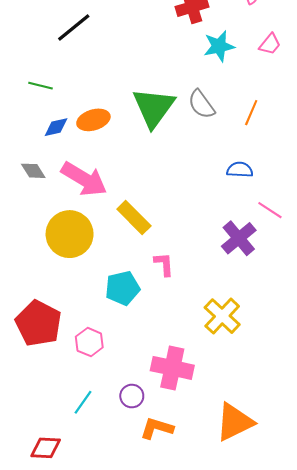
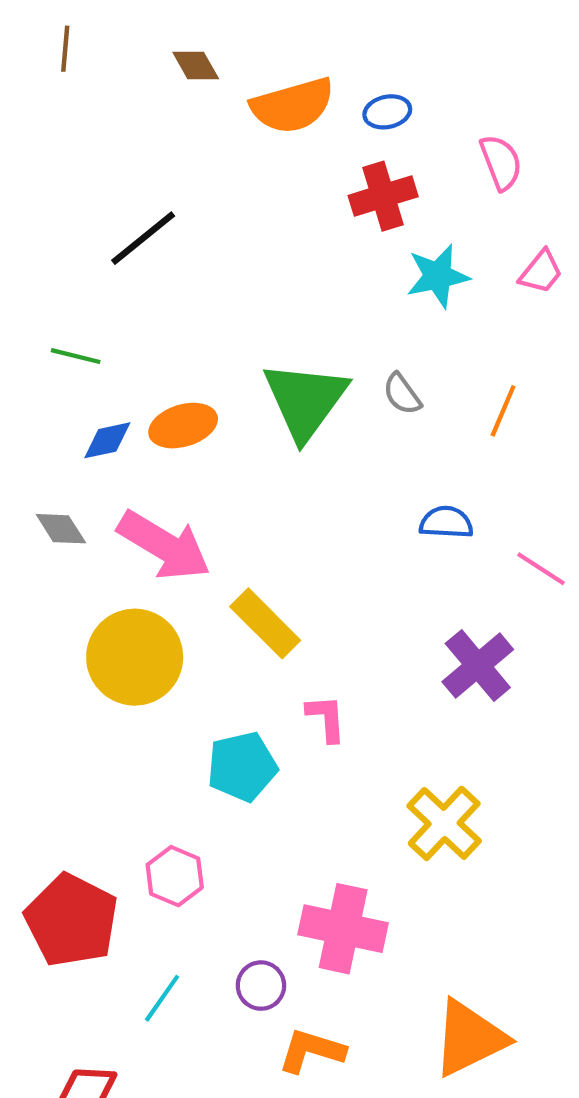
gray semicircle: (201, 104) -> (402, 394), size x0.7
blue semicircle: (240, 170) -> (446, 522), moved
pink line: (270, 210) -> (541, 569), moved
red pentagon: (38, 323) -> (72, 920), moved

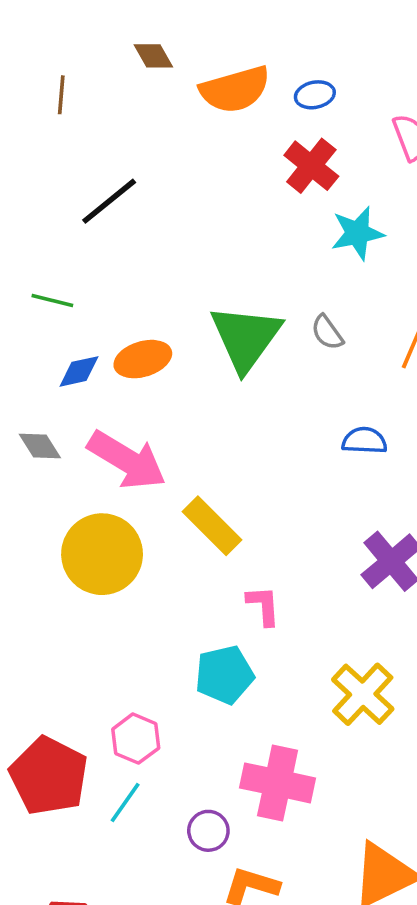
brown line: (65, 49) -> (61, 95), moved
red cross: (383, 196) -> (311, 166), turned -34
cyan pentagon: (242, 767) -> (224, 675), moved
cyan line: (162, 998) -> (125, 802), moved

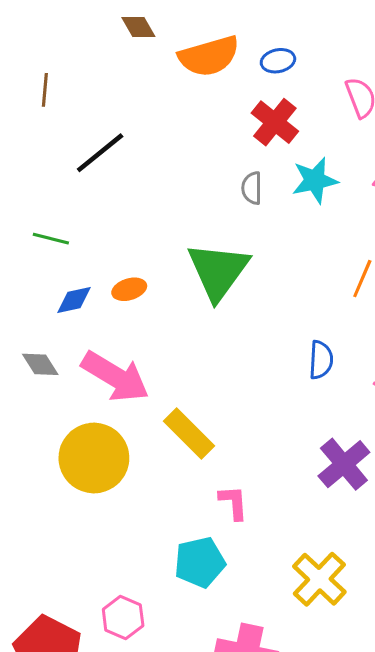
brown line: (61, 95) -> (45, 90), moved
gray semicircle: (327, 332) -> (252, 188), moved, turned 36
orange ellipse: (143, 359) -> (129, 289), size x0.7
blue semicircle: (364, 441) -> (321, 360), turned 90

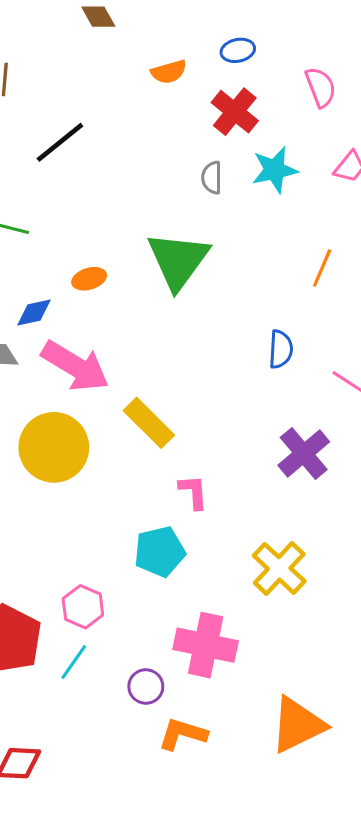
orange semicircle: (209, 56) -> (169, 72), moved, size x0.6
blue diamond: (74, 300) -> (34, 312), moved

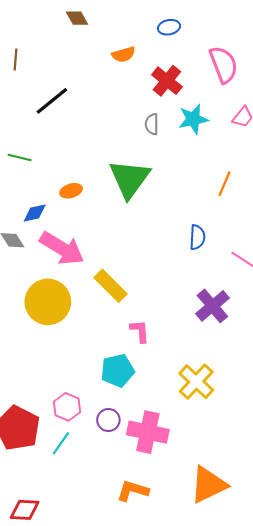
blue ellipse: (238, 50) -> (169, 27), moved
pink semicircle: (321, 87) -> (224, 65), size x1.4
purple circle: (146, 687) -> (108, 420), moved

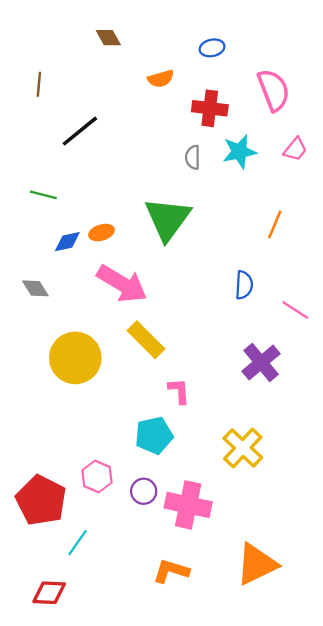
red cross: (167, 81) -> (210, 108), turned -32
blue diamond: (35, 213) -> (67, 242), moved
pink arrow: (62, 248) -> (122, 284), moved
cyan line: (61, 443) -> (78, 543), moved

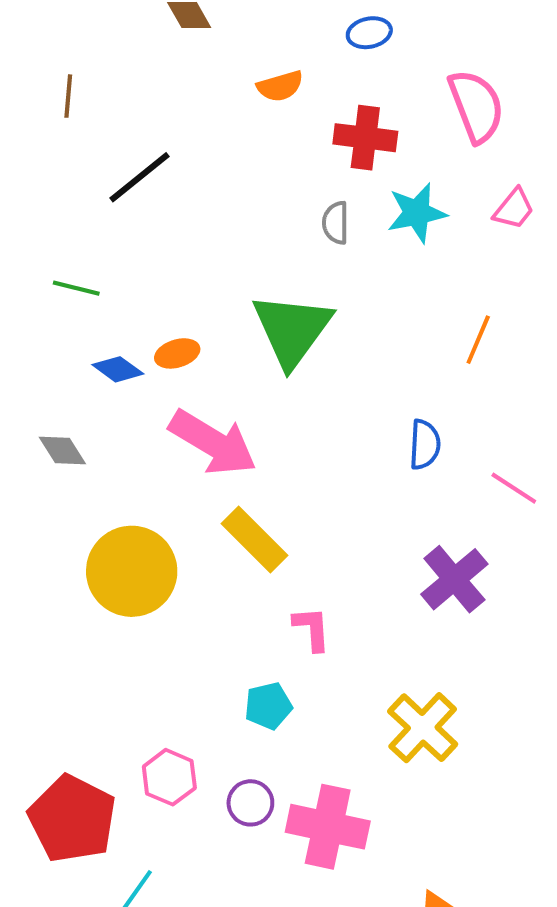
blue diamond: (67, 242) -> (118, 369), turned 48
cyan pentagon: (154, 435) -> (268, 706), size x0.7

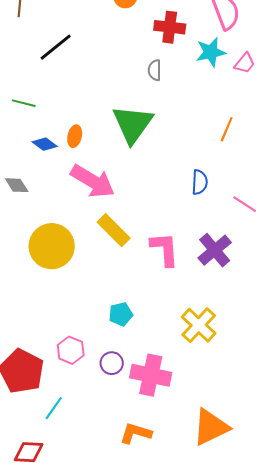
cyan star: (417, 213) -> (211, 52), moved
orange ellipse: (177, 353) -> (75, 136), turned -60
pink L-shape: (312, 629) -> (165, 249), moved, size x1.5

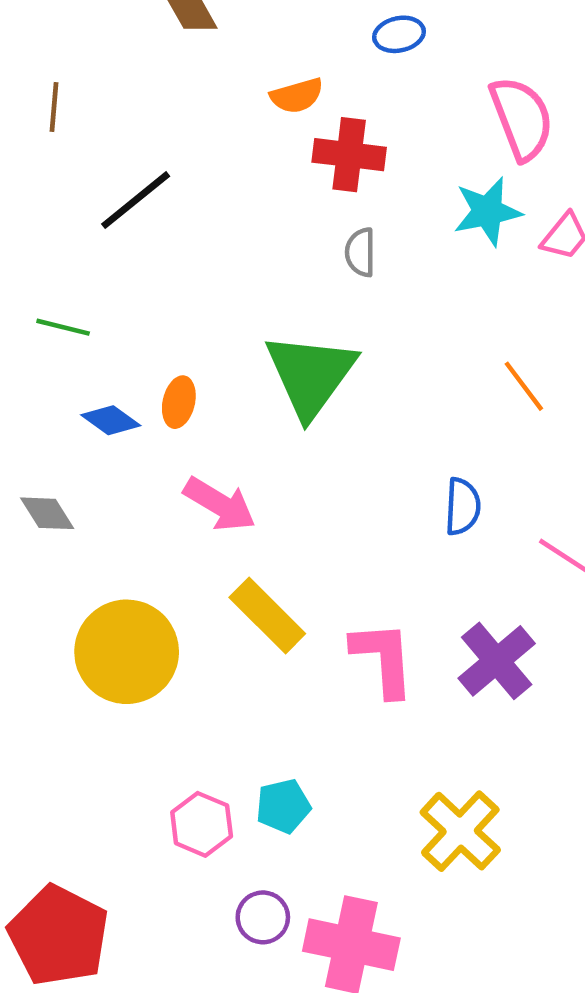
red cross: (170, 27) -> (349, 155), moved
orange line: (227, 129) -> (524, 386), turned -60
pink arrow: (93, 181) -> (220, 504), size x0.7
pink hexagon: (71, 350) -> (202, 824), moved

